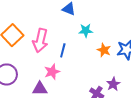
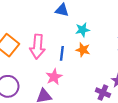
orange star: (104, 50) -> (83, 50), moved

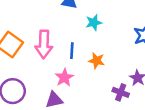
orange star: (83, 50) -> (97, 61), moved

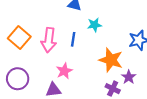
blue line: (72, 51) -> (73, 39), moved
orange star: (97, 61) -> (111, 60), moved, size x1.6

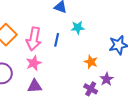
orange star: (111, 60) -> (91, 62), size x0.6
pink star: (64, 71) -> (34, 63), moved

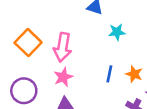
blue line: (57, 40) -> (109, 74), moved

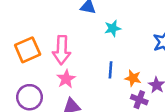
orange square: (28, 43) -> (28, 50), turned 30
orange star: (134, 74) -> (133, 78), moved

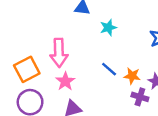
orange square: (28, 50) -> (27, 69), moved
blue line: (110, 70) -> (109, 69), turned -49

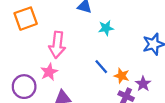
orange square: (27, 69) -> (26, 19), moved
pink star: (65, 81) -> (49, 72), moved

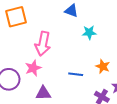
blue line: (101, 67) -> (76, 74), moved, turned -48
orange star: (122, 76) -> (103, 66), moved

